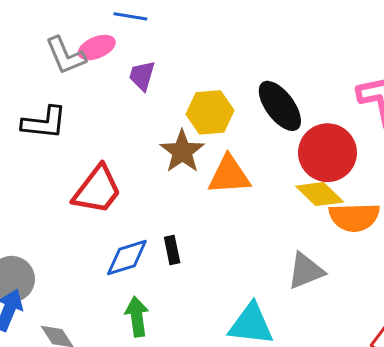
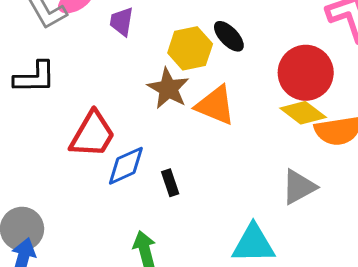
black ellipse: (280, 106) -> (229, 36), moved, size x0.7
orange triangle: (229, 175) -> (215, 105), turned 33
blue diamond: (127, 257) -> (126, 166), moved

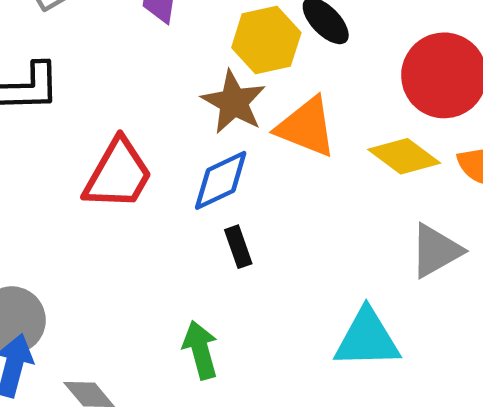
yellow diamond: (303, 113) -> (404, 156), moved
blue diamond: (126, 166) -> (221, 180), moved

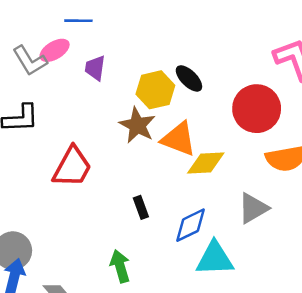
yellow diamond: (404, 156) -> (206, 163), moved, turned -39
blue diamond: (221, 180) -> (190, 225), moved

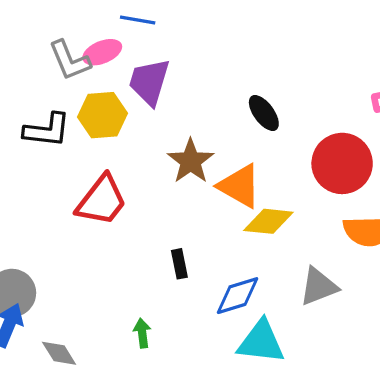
purple trapezoid: (95, 68) -> (149, 82), size x1.5
yellow hexagon: (155, 90) -> (102, 115), moved
green arrow: (120, 266) -> (142, 333), size x0.7

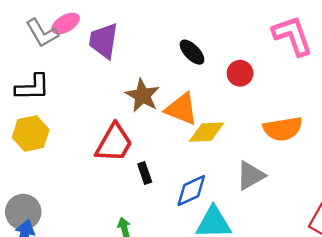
yellow hexagon: (102, 115) -> (31, 134), moved
red circle: (342, 163) -> (240, 73), moved, size x0.6
red trapezoid: (102, 200) -> (114, 143), moved

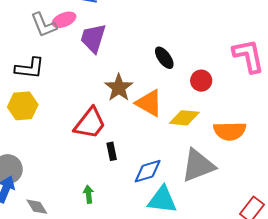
yellow diamond: (207, 132) -> (184, 118), moved
gray triangle: (251, 175) -> (198, 166), size x1.4

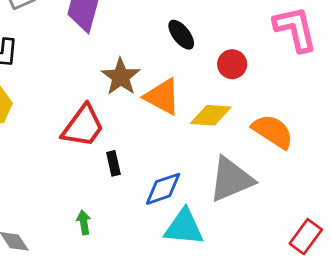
orange semicircle: (230, 131) -> (273, 131), turned -144

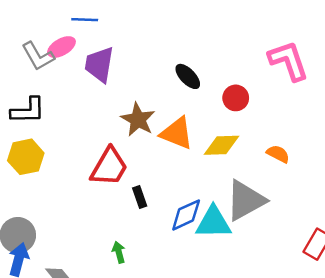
orange semicircle: (273, 131) -> (278, 154), size x0.6
cyan triangle: (184, 227) -> (213, 222), moved

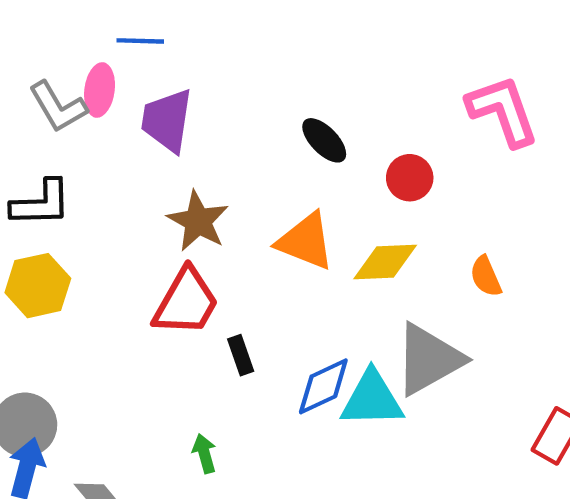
pink ellipse: (61, 47) -> (100, 90), turned -52
brown star: (138, 119) -> (198, 221), moved
orange semicircle: (278, 154) -> (486, 276), turned -140

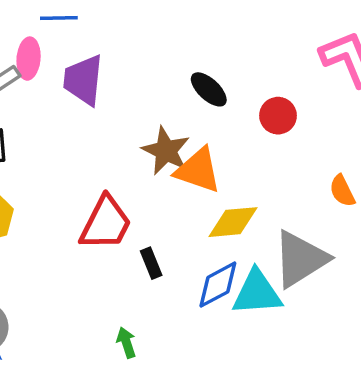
brown star: (198, 221) -> (166, 151), moved
yellow diamond: (385, 262) -> (233, 222), moved

